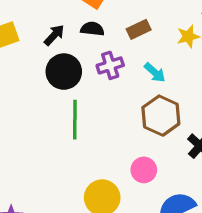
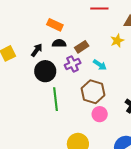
brown rectangle: (139, 29) -> (82, 47), moved
brown hexagon: (161, 116) -> (93, 92), moved
pink circle: (144, 170) -> (100, 114), moved

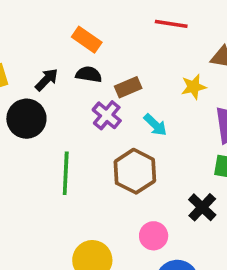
purple cross: (73, 64) -> (107, 115), turned -35
black circle: (45, 71) -> (26, 119), moved
pink circle: (100, 114) -> (154, 236), moved

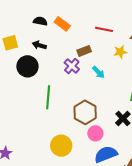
red line: (171, 24) -> (104, 29), moved
black semicircle: (89, 74) -> (40, 21), moved
black arrow: (47, 80) -> (39, 45), turned -120
brown hexagon: (135, 171) -> (85, 112), moved

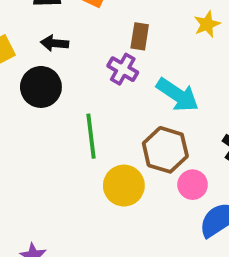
brown rectangle: (84, 51) -> (140, 36), turned -48
cyan arrow: (98, 72) -> (178, 95), moved, size x1.6
yellow circle: (61, 146) -> (124, 186), moved

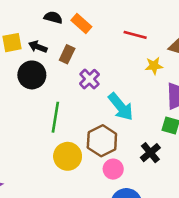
brown rectangle: (140, 36) -> (67, 54), moved
black arrow: (55, 43) -> (38, 47), moved

